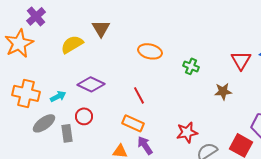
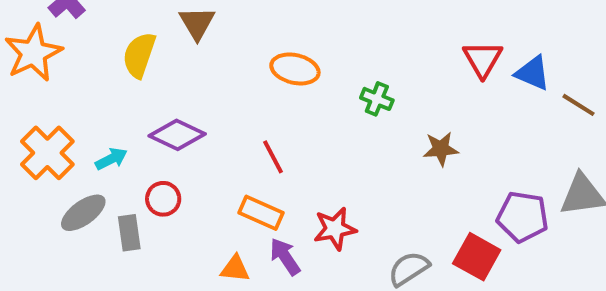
yellow semicircle: (72, 44) -> (139, 55), turned -40
red triangle: (241, 60) -> (483, 59), moved
orange cross: (26, 93) -> (47, 153), turned 32
red star: (187, 132) -> (335, 229), moved

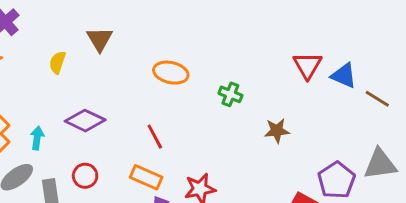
yellow semicircle: (139, 55) -> (57, 62), size x0.7
cyan arrow: (111, 159) -> (37, 138), turned -55
red circle: (163, 199) -> (85, 176), moved
purple pentagon: (523, 217) -> (336, 180), turned 30

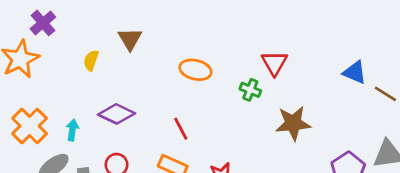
red triangle: (307, 65) -> (274, 63), moved
brown star: (277, 131) -> (293, 123), size x1.5

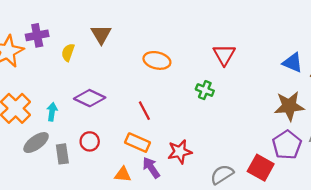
purple cross: (43, 23) -> (37, 35), moved, turned 30
green cross: (250, 90) -> (205, 90), moved
brown star: (293, 123) -> (289, 106), moved

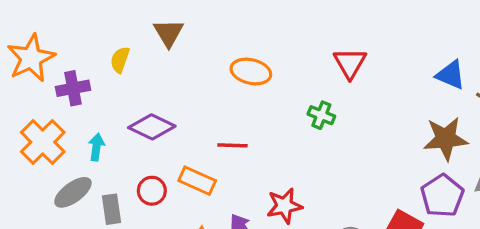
purple cross: (37, 35) -> (73, 88), moved
red line: (144, 111) -> (232, 145), turned -60
orange rectangle: (138, 143) -> (197, 181), moved

